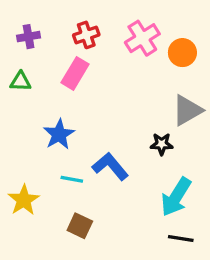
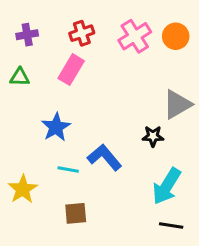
orange circle: (182, 53) -> (176, 36), moved
brown square: (80, 226) -> (76, 213), turned -30

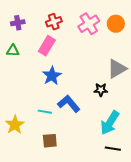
blue star: (56, 127) -> (52, 76), moved

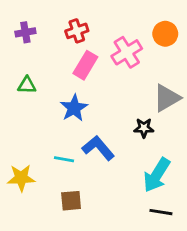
pink cross: (89, 24) -> (127, 52), moved
pink rectangle: (47, 46) -> (85, 65), moved
green triangle: (13, 51) -> (27, 85), moved
yellow star: (15, 125) -> (21, 178), turned 30

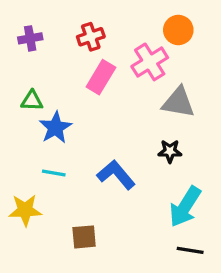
orange circle: (165, 34) -> (178, 30), moved
gray triangle: (167, 98) -> (178, 102), moved, turned 40
blue star: (74, 108) -> (55, 128), moved
cyan line: (64, 159) -> (54, 173), moved

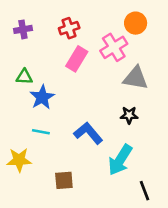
cyan arrow: (185, 207) -> (120, 160), moved
black line: (190, 250) -> (144, 191), turned 60

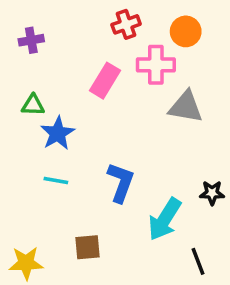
red cross: (69, 28) -> (126, 24), moved
pink cross: (114, 47) -> (156, 65), turned 32
black star: (129, 115) -> (212, 193), moved
blue L-shape: (88, 133) -> (121, 182), turned 60
yellow star: (19, 160) -> (26, 263), moved

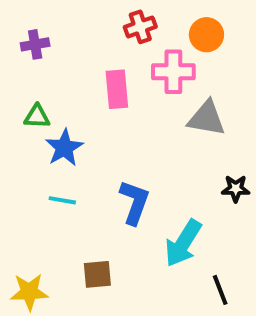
pink rectangle: (105, 81) -> (117, 89), turned -36
black star: (212, 193) -> (236, 189), moved

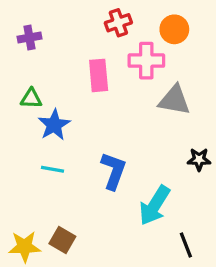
brown square: (97, 274) -> (62, 240), moved, turned 35

